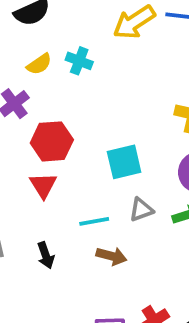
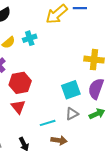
cyan cross: (79, 61) -> (30, 38), turned -32
cyan square: (124, 162) -> (71, 90), moved

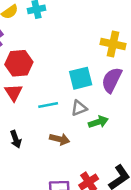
green arrow: (97, 114) -> (98, 122), moved
cyan line: (48, 123) -> (48, 105), moved

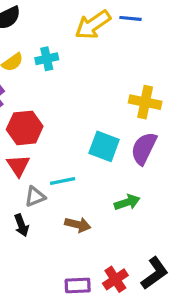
cyan square: (81, 78) -> (104, 146), turned 35
gray triangle: (79, 108) -> (35, 197), moved

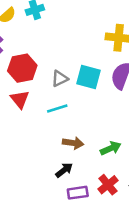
gray triangle: (35, 197) -> (60, 79), moved
green arrow: (127, 202) -> (111, 148), moved
black arrow: (22, 225) -> (64, 170), moved, turned -102

